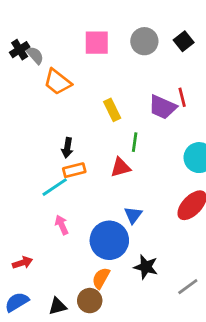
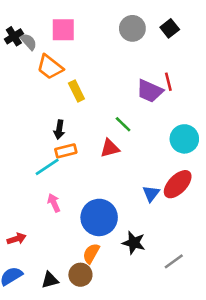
pink square: (97, 43) -> (63, 30), moved
yellow rectangle: (112, 110) -> (76, 91), moved
green line: (135, 142) -> (123, 124), turned -54
blue triangle: (133, 215) -> (151, 193), moved

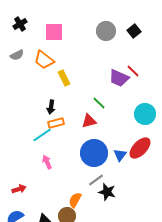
black cross: (14, 36) -> (20, 24), moved
gray semicircle: (29, 42) -> (17, 55), moved, turned 104
red line: (168, 82) -> (133, 71), turned -32
blue circle: (99, 217) -> (94, 153), moved
gray line: (174, 261) -> (96, 180), moved

